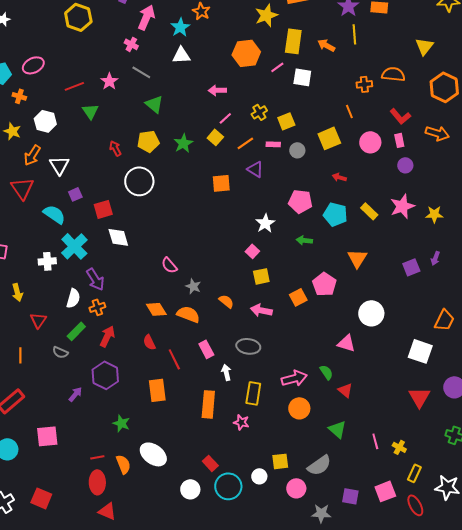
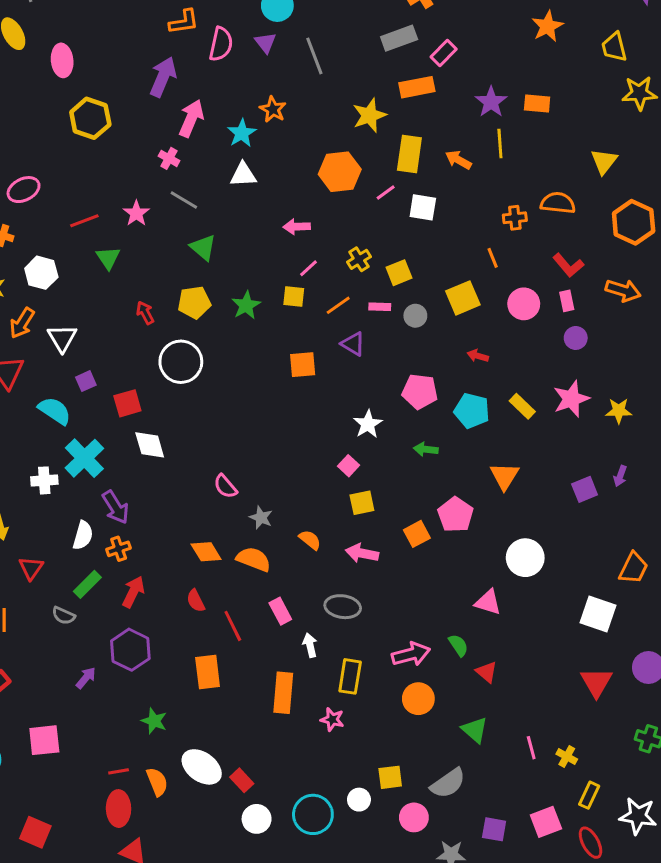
yellow square: (215, 137) -> (294, 296), turned -35
red rectangle: (210, 463) -> (242, 780), moved

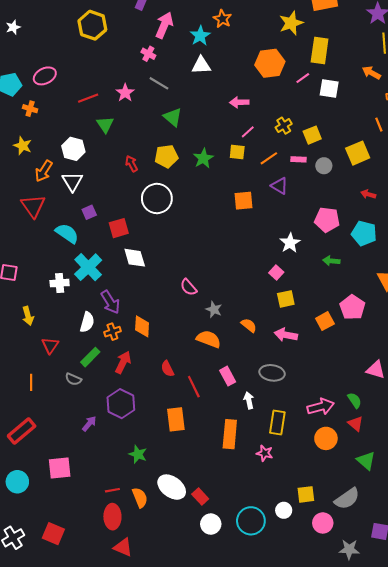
orange arrow: (458, 160) -> (371, 73), moved
white hexagon: (41, 273) -> (73, 149), moved
orange diamond: (206, 552) -> (142, 326), moved, turned 35
red triangle: (487, 672) -> (356, 424), moved

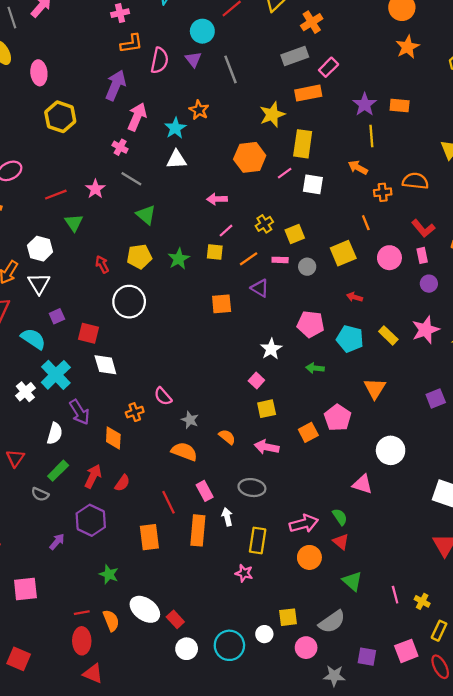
red square: (119, 228) -> (89, 333), turned 30
white cross: (60, 283) -> (25, 392), turned -36
orange cross: (112, 332) -> (135, 412), moved
red semicircle: (167, 369) -> (122, 483), moved, turned -119
orange rectangle: (230, 434) -> (198, 530), moved

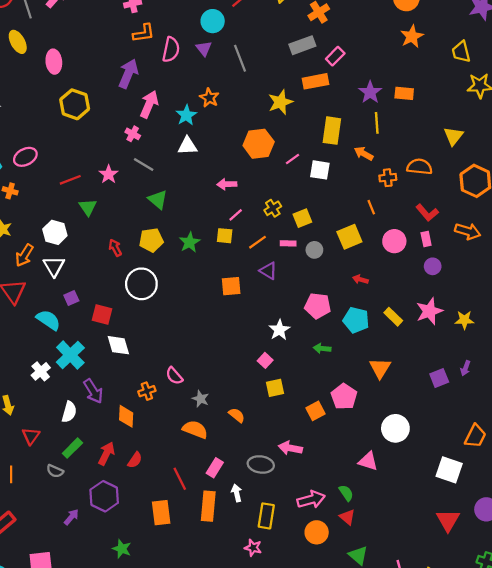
yellow rectangle: (303, 144) -> (332, 131), moved
pink arrow: (267, 447) -> (290, 448), moved
pink rectangle: (205, 491) -> (215, 468), turned 60

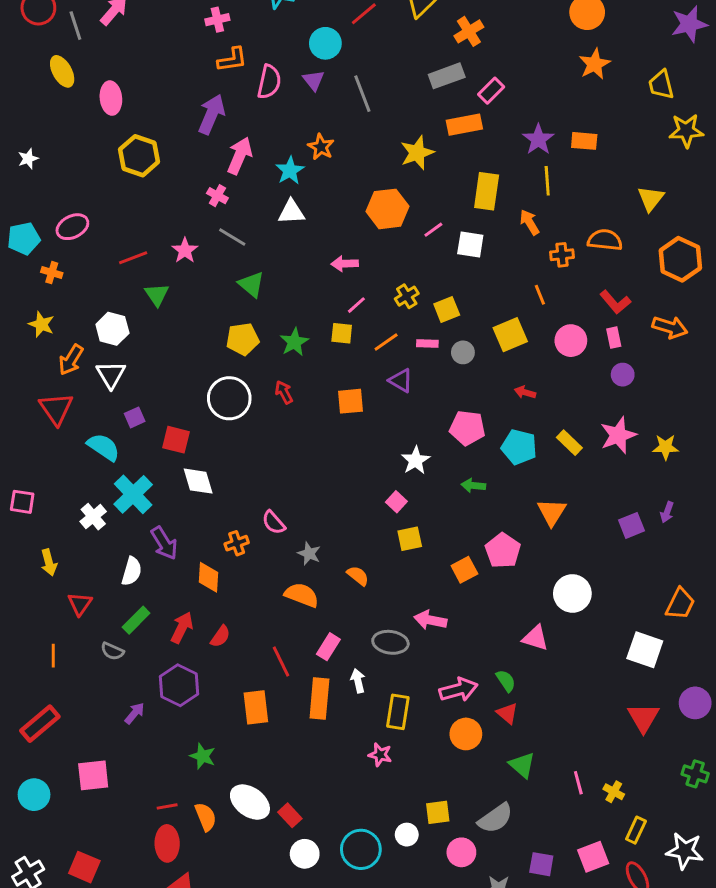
orange arrow: (364, 154) -> (529, 222), turned 30
red arrow: (115, 248) -> (284, 392), moved

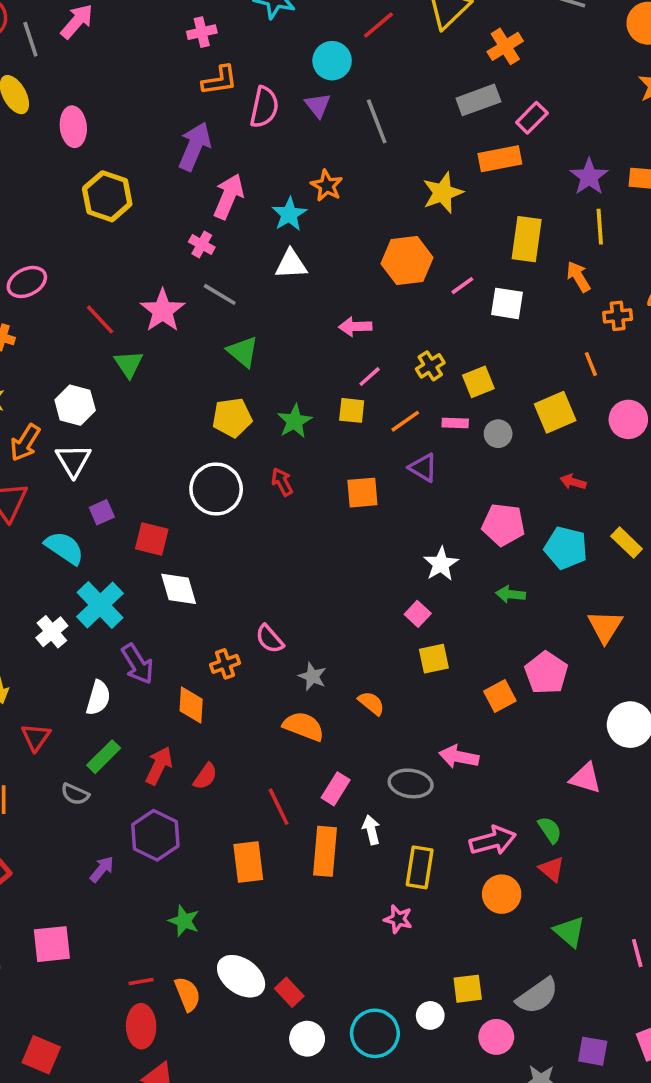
pink star: (185, 250) -> (163, 311), size x1.4
red line: (133, 258) -> (100, 319), turned 68

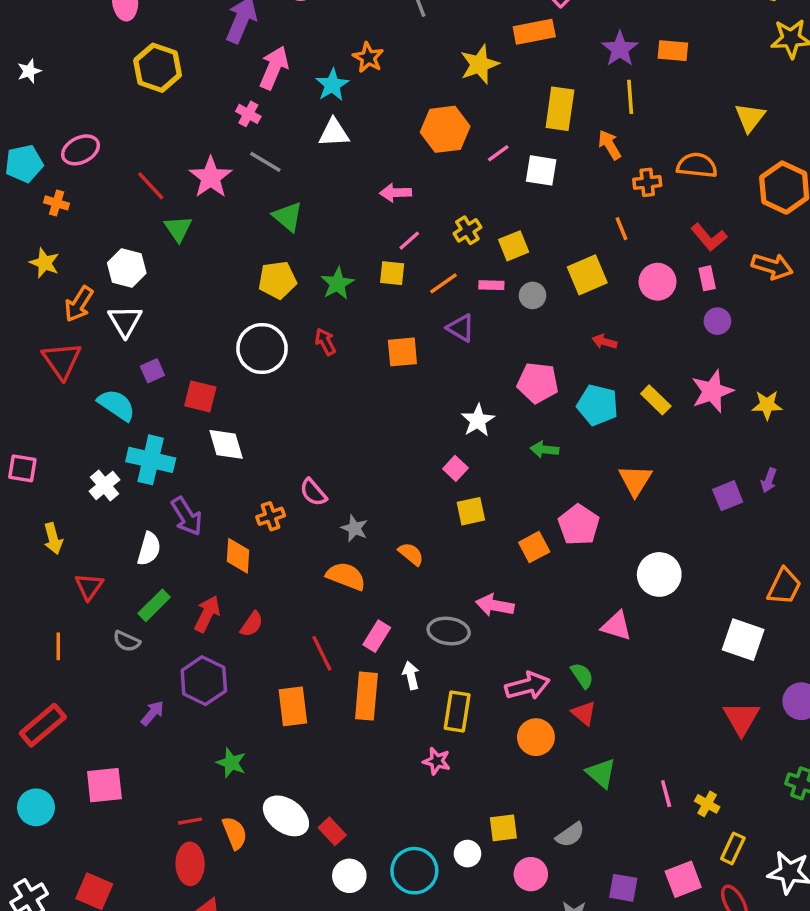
cyan cross: (100, 605) -> (151, 460), turned -33
gray semicircle: (537, 996) -> (570, 835), size x0.7

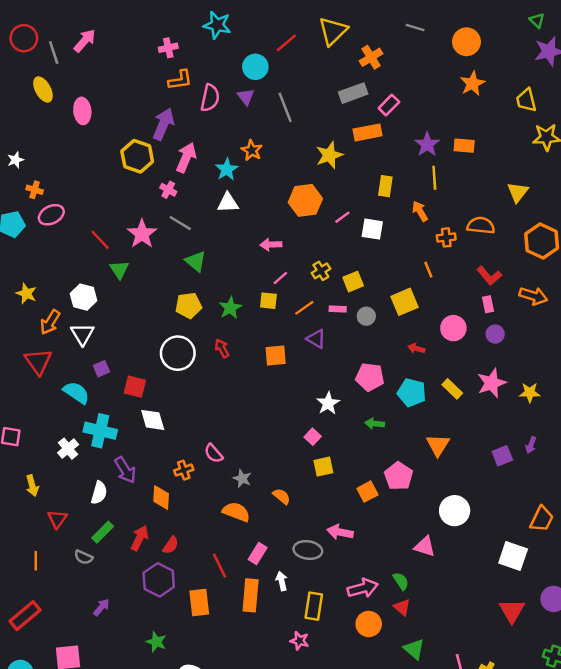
yellow hexagon: (158, 68) -> (137, 156), moved
yellow rectangle: (560, 109) -> (385, 186), size x0.7
orange cross: (57, 203) -> (35, 190), moved
pink circle: (658, 282) -> (453, 328), moved
purple hexagon: (204, 681) -> (159, 580), moved

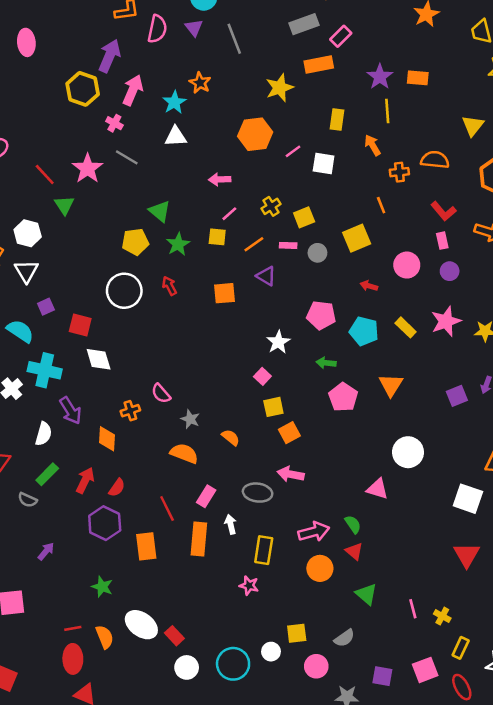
green triangle: (196, 261) -> (160, 211), moved
pink pentagon: (398, 476) -> (343, 397), moved
orange square: (367, 492) -> (289, 433), moved

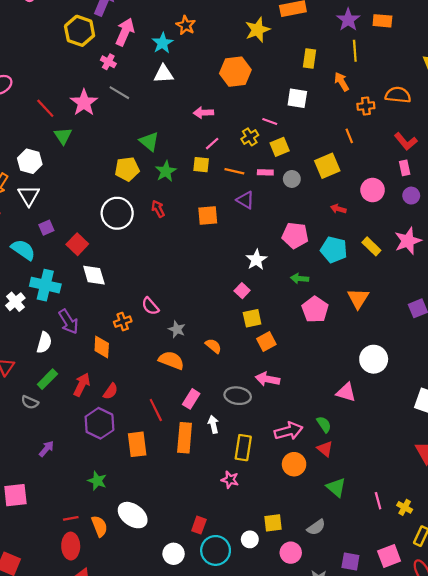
pink line: (293, 151) -> (270, 121), moved, turned 56
orange line: (254, 244) -> (234, 171), turned 48
red square: (80, 325) -> (77, 244), turned 30
red rectangle: (174, 636) -> (199, 525), moved, turned 63

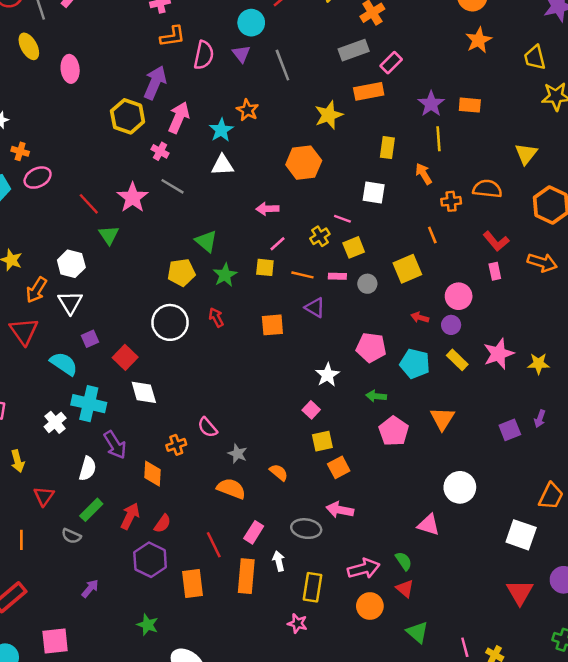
purple circle: (411, 196) -> (451, 325), moved

